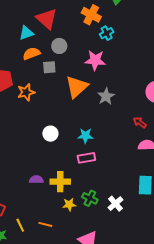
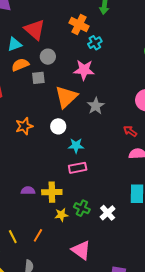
orange star: (26, 92) -> (24, 126), moved
white circle: (50, 134) -> (58, 126), moved
orange line: (45, 224) -> (38, 235), turned -72

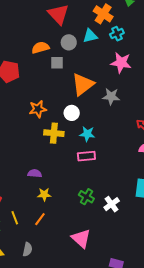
cyan triangle: (15, 44) -> (90, 36), moved
pink star: (84, 70) -> (121, 63), moved
gray star: (96, 106) -> (111, 96), turned 30
yellow cross: (52, 192) -> (54, 133), moved
yellow star: (61, 215) -> (44, 194), moved

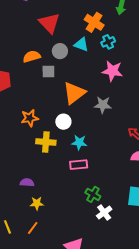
cyan triangle: (90, 36) -> (81, 44), turned 35
green cross: (86, 197) -> (93, 194), moved

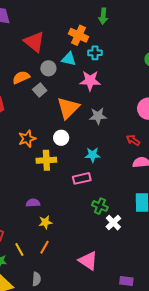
cyan cross: (108, 42) -> (95, 53), turned 32
gray square: (48, 71) -> (40, 90), turned -32
pink star: (112, 71) -> (90, 81), moved
cyan star: (79, 142) -> (93, 155), moved

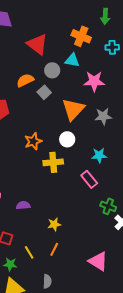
cyan cross: (95, 53) -> (112, 47), moved
pink rectangle: (82, 178) -> (89, 179), turned 66
purple semicircle: (33, 203) -> (23, 205), moved

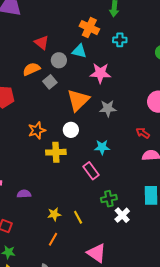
red triangle: (37, 44) -> (42, 42), moved, size x0.7
green cross: (108, 206) -> (109, 199), turned -35
yellow line: (29, 252) -> (78, 217), moved

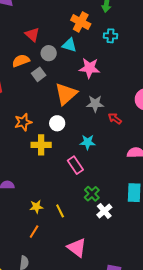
red arrow: (143, 133) -> (115, 119), moved
green cross: (109, 199) -> (92, 194), turned -35

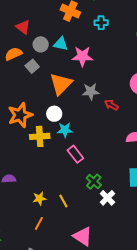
cyan triangle: (69, 45) -> (61, 44), moved
orange star: (23, 122) -> (20, 115), size x1.4
cyan star: (88, 142) -> (65, 130), moved

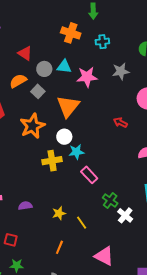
gray star: (91, 91) -> (121, 71), moved
orange star: (20, 115) -> (32, 126), moved
yellow star: (39, 198) -> (59, 213), moved

